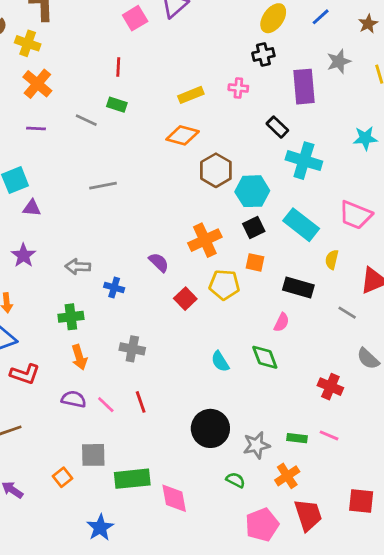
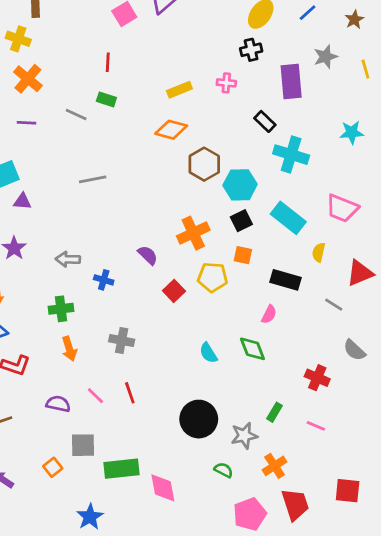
purple semicircle: (74, 399) -> (58, 404), moved
green rectangle: (297, 438) -> (275, 412), moved, turned -66

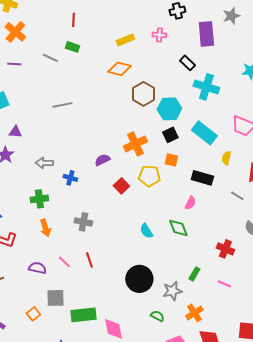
purple triangle: (22, 201) -> (15, 132), moved
purple semicircle: (148, 255) -> (102, 160), turned -70

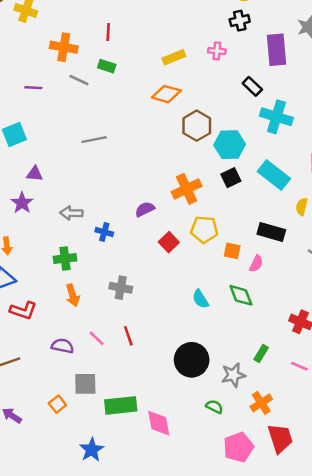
orange cross: (15, 32) -> (64, 47), moved, turned -30
orange square: (171, 160) -> (232, 251), moved

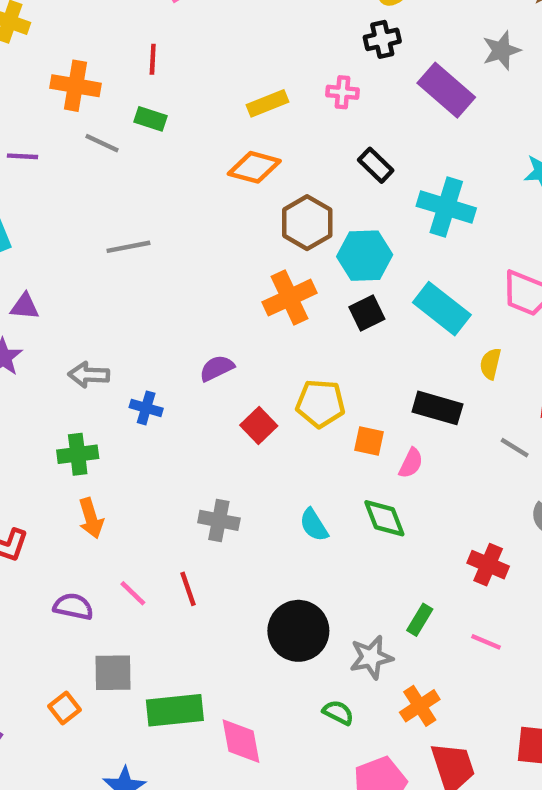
purple rectangle: (276, 50) -> (446, 90), turned -44
black rectangle: (252, 86) -> (376, 165), moved
orange cross: (187, 189) -> (290, 298), moved
gray cross: (121, 288) -> (219, 520), moved

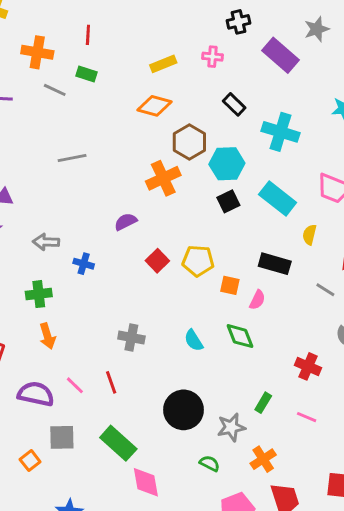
orange cross: (290, 298) -> (163, 178), moved
purple semicircle: (217, 368) -> (126, 222), moved
red square: (259, 426) -> (157, 261), moved
purple semicircle: (73, 607) -> (36, 394), size x1.4
green rectangle: (175, 710) -> (118, 443), moved, turned 48

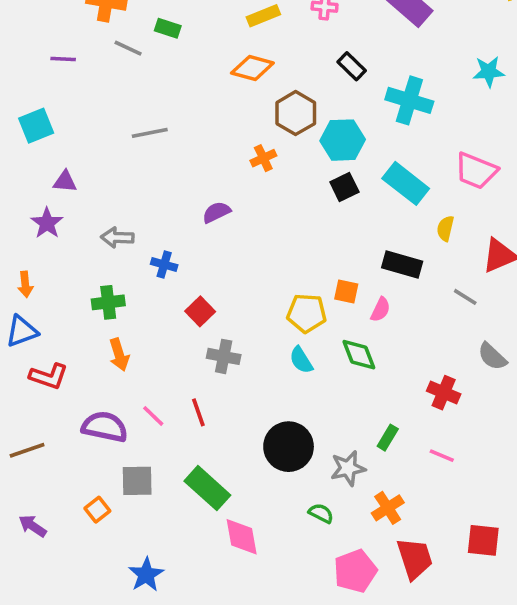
orange cross: (163, 178) -> (263, 158), size x0.6
red square: (157, 261) -> (200, 311), moved
yellow pentagon: (198, 261) -> (307, 313), moved

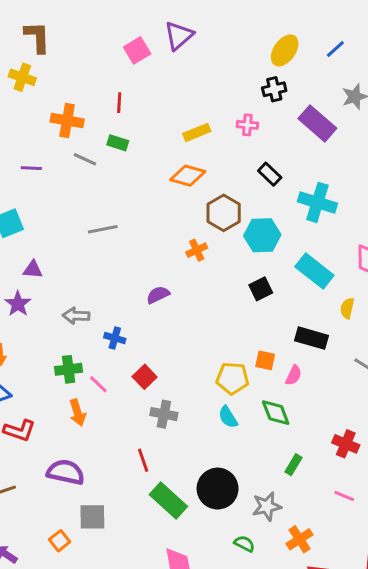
black square: (344, 187) -> (261, 289), moved
pink line: (153, 416) -> (98, 384), moved
green rectangle: (388, 438) -> (294, 465), moved
green rectangle: (207, 488) -> (168, 500), moved

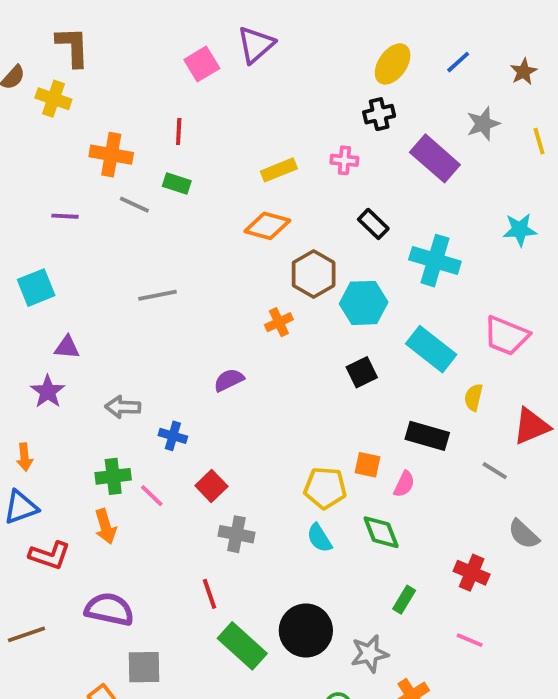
orange arrow: (77, 413) -> (105, 526), moved

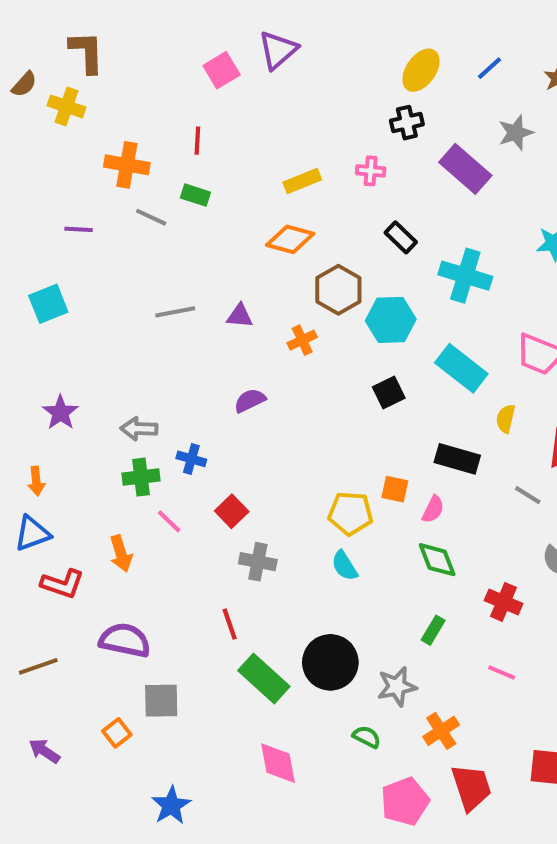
purple triangle: (67, 347) -> (240, 316), moved
green cross: (113, 476) -> (141, 477), moved
green diamond: (381, 532) -> (437, 560), moved

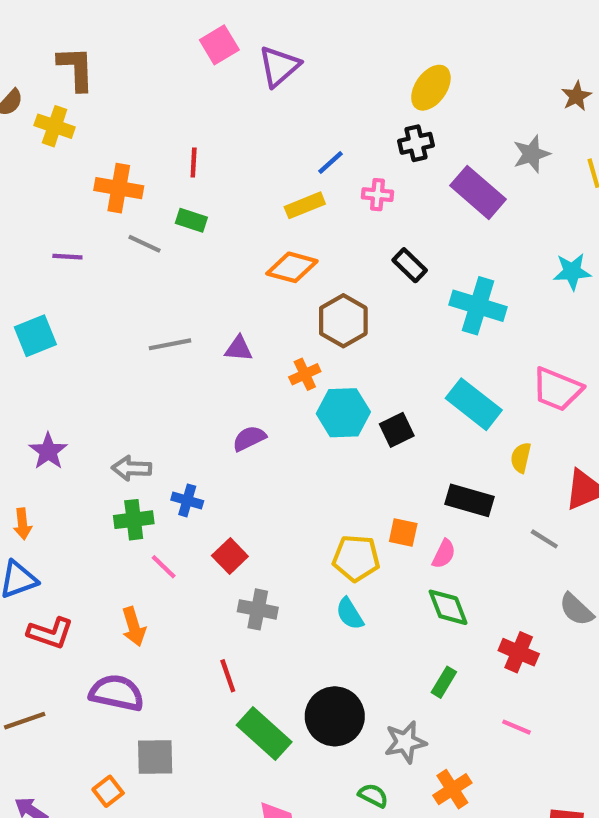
blue line: (489, 68) -> (330, 163), moved
pink square: (222, 70) -> (219, 45), moved
cyan hexagon: (391, 320) -> (343, 413), moved
orange arrow: (121, 554) -> (134, 627), moved

